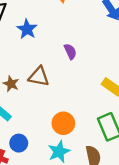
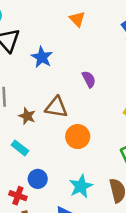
orange circle: (63, 123) -> (78, 137), moved

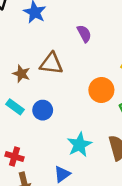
orange circle: (78, 137) -> (101, 90), moved
blue circle: (38, 179) -> (43, 110), moved

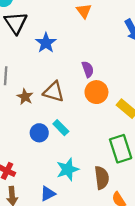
orange circle: (101, 90) -> (96, 92), moved
cyan rectangle: (15, 107) -> (61, 128), moved

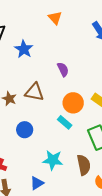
orange circle: (96, 92) -> (73, 103), moved
cyan rectangle: (61, 128) -> (65, 122), moved
cyan star: (68, 169) -> (53, 160), turned 30

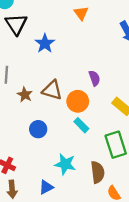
purple semicircle: (63, 69) -> (94, 78), moved
orange circle: (73, 103) -> (78, 101), moved

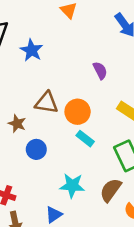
purple semicircle: (94, 78) -> (100, 70), moved
brown star: (25, 95) -> (17, 124), moved
brown semicircle: (98, 172) -> (111, 190), turned -130

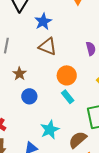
brown triangle: (47, 103) -> (48, 46), moved
cyan star: (72, 186) -> (50, 130), turned 30

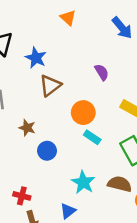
brown triangle: (48, 46) -> (50, 85), turned -42
brown semicircle: (78, 140) -> (120, 184), turned 72

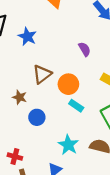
brown triangle: (50, 85) -> (42, 74), moved

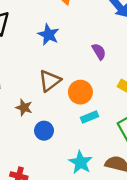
blue star: (27, 37) -> (49, 35), moved
cyan rectangle: (76, 106) -> (89, 117), turned -56

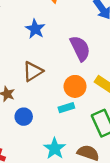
purple semicircle: (99, 52) -> (80, 48), size x1.6
orange circle: (80, 92) -> (75, 86), moved

